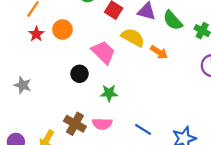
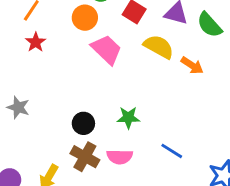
orange circle: (62, 29) -> (85, 18), moved
pink trapezoid: (103, 52) -> (107, 49), moved
black circle: (80, 74) -> (83, 123), moved
blue line: (143, 129) -> (172, 151), moved

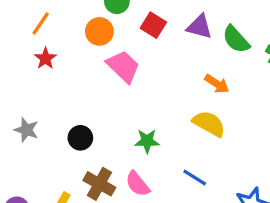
yellow semicircle: (159, 47) -> (209, 124), moved
black circle: (83, 123) -> (80, 138), moved
pink semicircle: (120, 157) -> (138, 184), turned 50

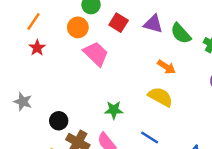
black circle: (80, 138) -> (59, 121), moved

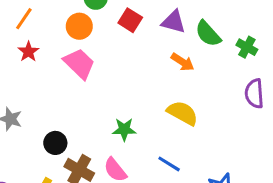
pink trapezoid: (96, 54) -> (79, 64), moved
orange arrow: (166, 67) -> (183, 62), moved

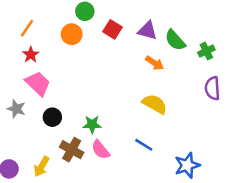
green cross: (247, 47) -> (206, 51), turned 35
pink trapezoid: (79, 64) -> (38, 83), moved
green star: (124, 129) -> (92, 124), moved
black circle: (55, 143) -> (52, 117), moved

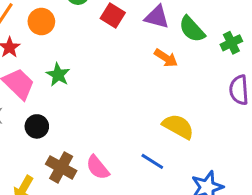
orange circle: (72, 34) -> (41, 22), moved
yellow semicircle: (155, 104) -> (178, 126), moved
green star: (92, 124) -> (58, 75), moved, turned 30

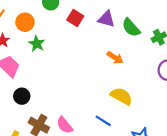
orange arrow: (166, 58) -> (115, 58), moved
green star: (58, 75) -> (37, 44), moved

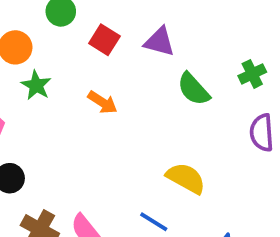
green semicircle: (131, 28) -> (193, 89), moved
orange arrow: (115, 58) -> (102, 102), moved

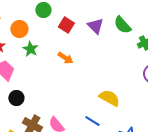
purple triangle: (159, 42) -> (95, 26), turned 30
green semicircle: (193, 89) -> (122, 25), moved

